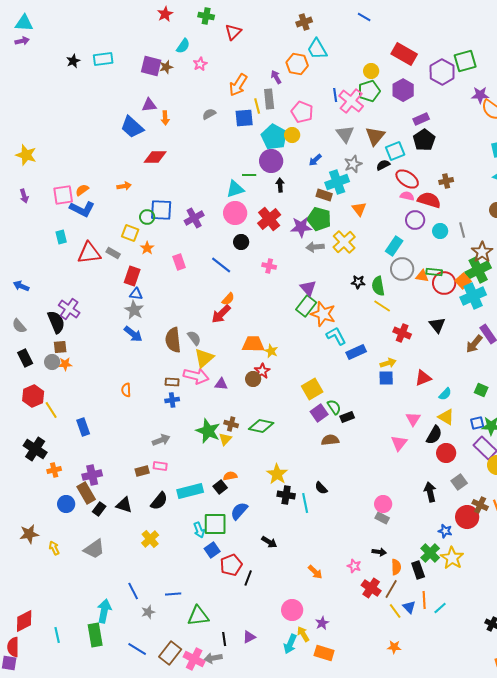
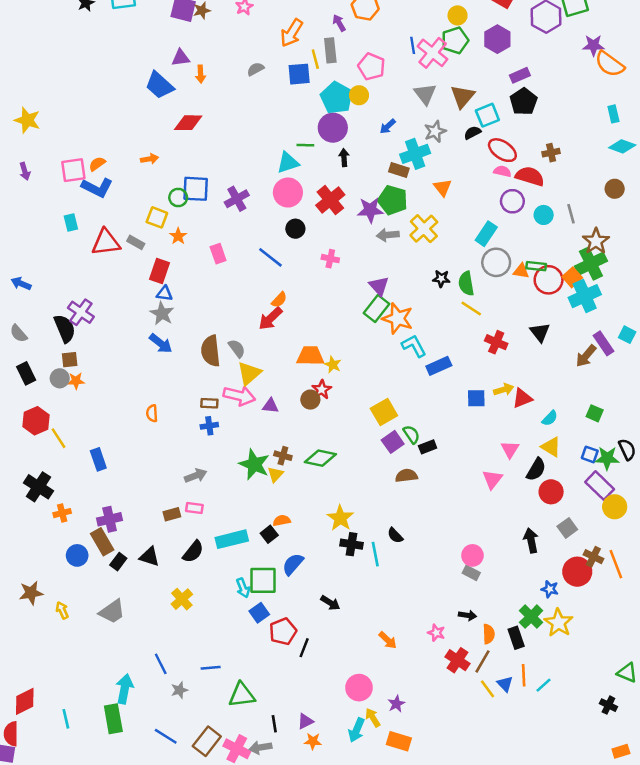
yellow arrow: (388, 363) -> (504, 390), moved
blue square: (477, 423) -> (590, 454), turned 32
orange star: (394, 647) -> (313, 741), moved

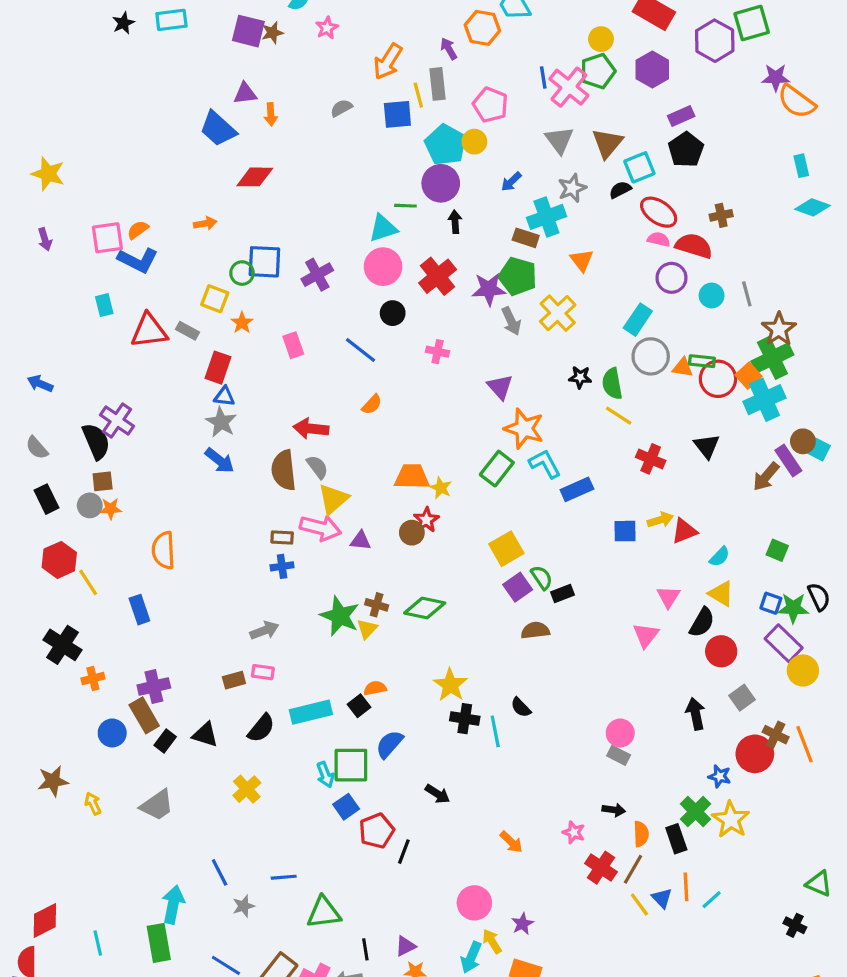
brown circle: (615, 189) -> (803, 441), moved
gray arrow: (388, 235) -> (511, 321), turned -110
green rectangle: (376, 308) -> (497, 469), moved
red arrow: (270, 318) -> (311, 428), moved, turned 50
orange semicircle: (152, 413) -> (163, 550), moved, size x1.6

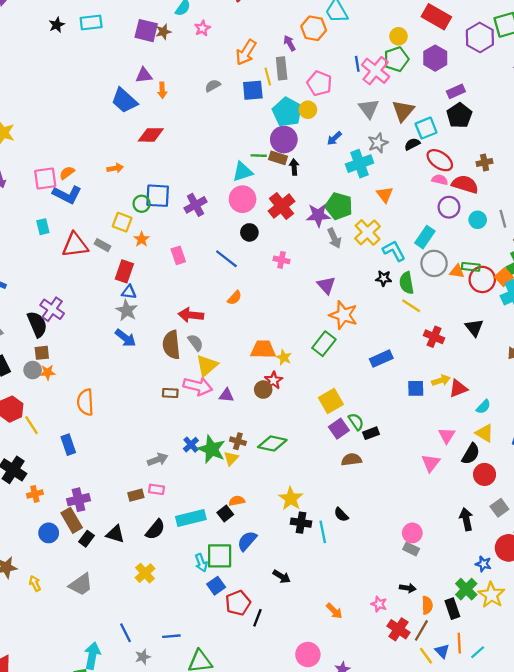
brown rectangle: (526, 238) -> (278, 158), moved
cyan L-shape: (545, 464) -> (394, 251), moved
blue cross: (282, 566) -> (191, 445), moved, turned -35

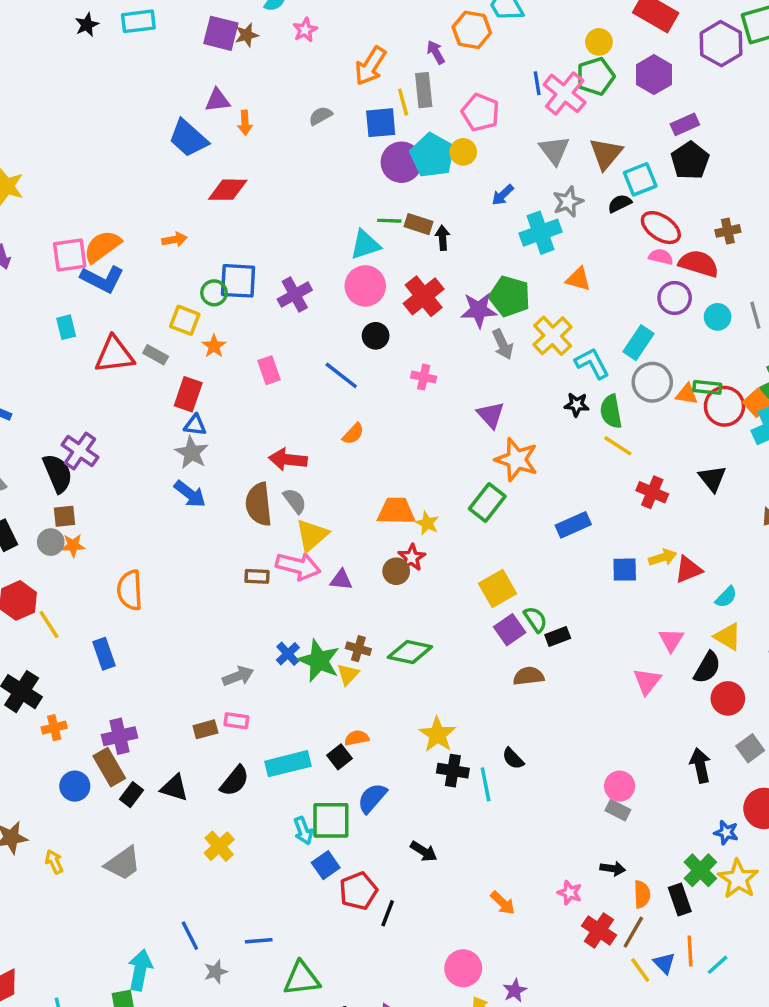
purple circle: (284, 140) -> (401, 162), moved
orange semicircle: (67, 173) -> (102, 246), size x1.6
orange triangle: (385, 195) -> (578, 279), turned -36

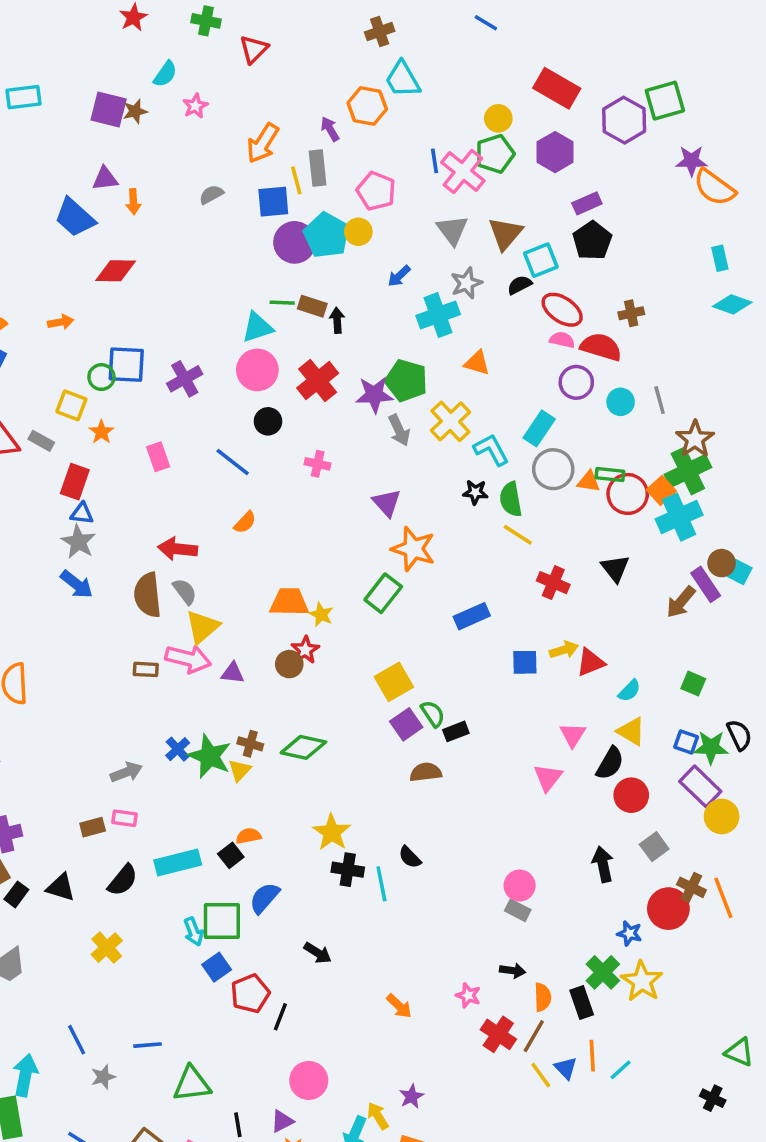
pink circle: (463, 968) -> (309, 1080), moved

